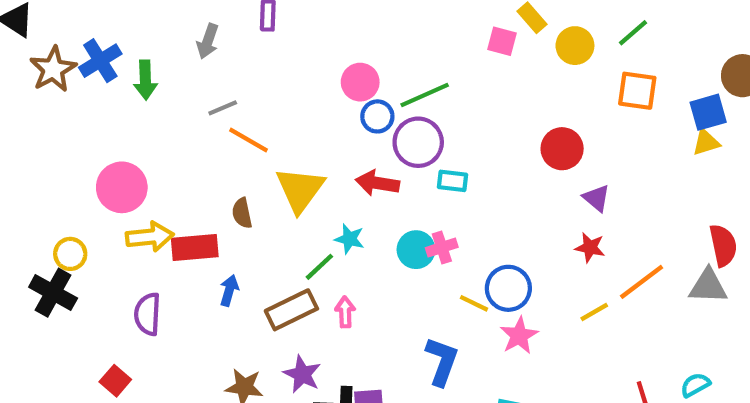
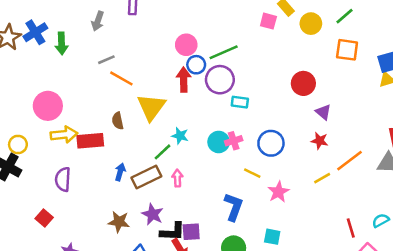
red arrow: (377, 183) -> (184, 80), moved, turned 80
blue circle: (508, 288) -> (271, 143), moved
blue arrow: (229, 290) -> (120, 172), moved

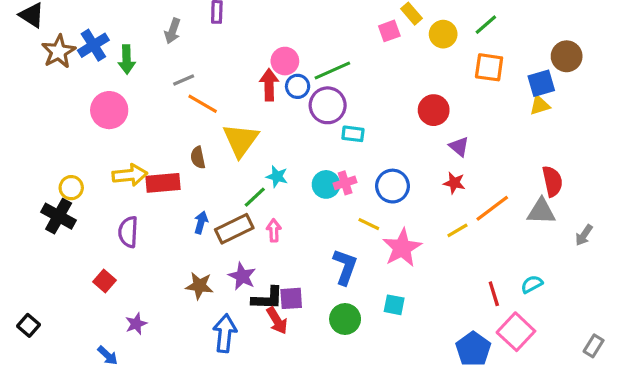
pink square: (268, 21) -> (389, 31), turned -35
red arrow: (184, 80) -> (269, 85), moved
pink circle: (48, 106) -> (109, 110), moved
pink star: (278, 192) -> (402, 248), size x1.4

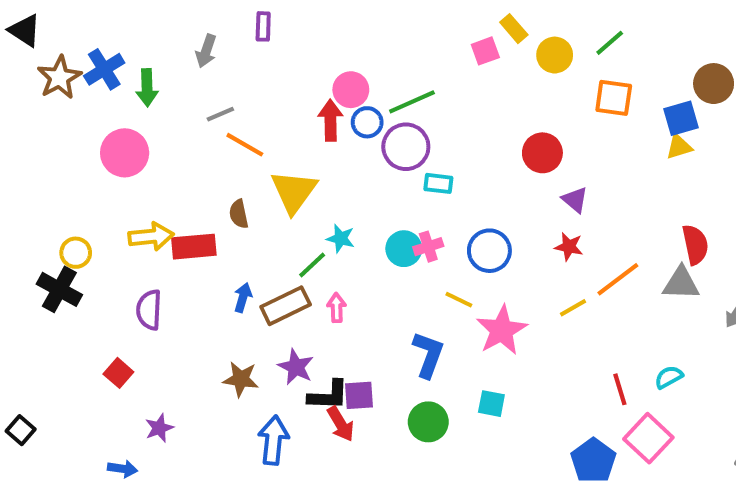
blue arrow: (108, 355) -> (123, 469), turned -35

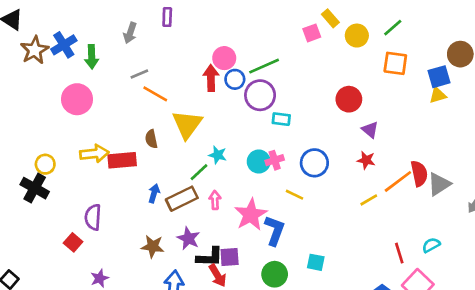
red semicircle: (695, 245) -> (419, 173), moved
gray triangle: (681, 283) -> (439, 184), turned -35
purple semicircle: (149, 310) -> (93, 217), moved
pink star: (502, 330) -> (251, 215), moved

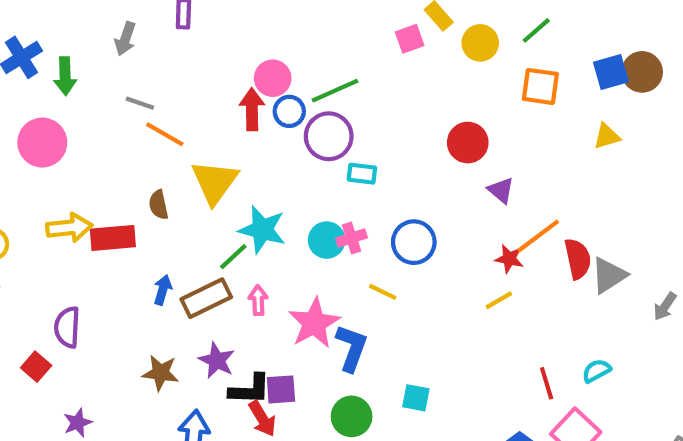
gray line: (139, 74) -> (140, 103), turned 42
blue square: (439, 77) -> (611, 72), moved
cyan star: (218, 155) -> (262, 230), size x1.6
red star: (366, 160) -> (509, 259), moved
orange line: (398, 181) -> (538, 236), moved

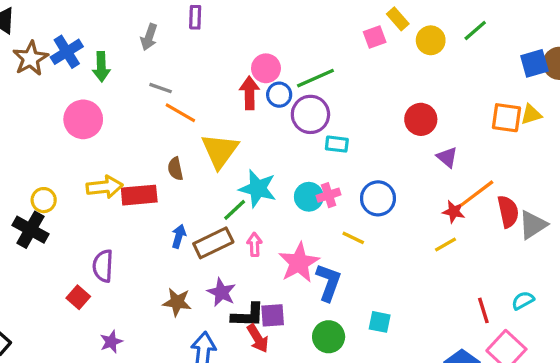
orange square: (540, 86) -> (506, 118), moved

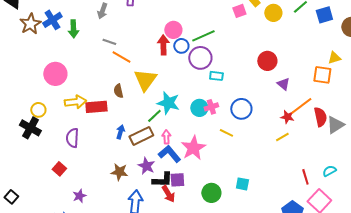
blue square: (534, 63) -> (324, 15), moved
orange square: (506, 118) -> (322, 75), moved
pink circle: (83, 119) -> (55, 74), moved
purple semicircle: (103, 266) -> (72, 138), moved
blue L-shape: (329, 282) -> (169, 154), moved, turned -60

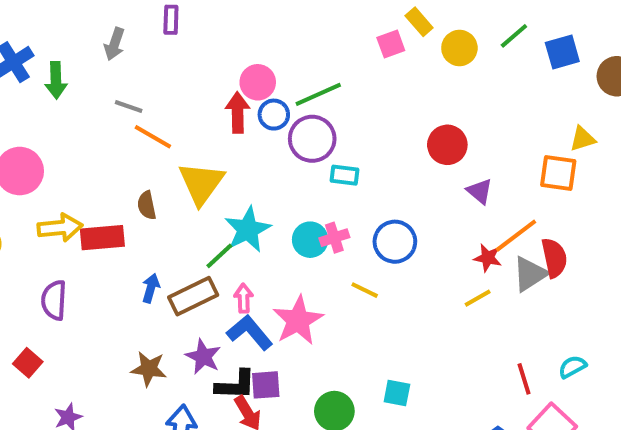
cyan star: (168, 103) -> (248, 230), turned 30
gray triangle: (335, 125) -> (530, 274), moved

